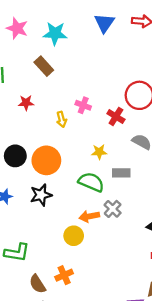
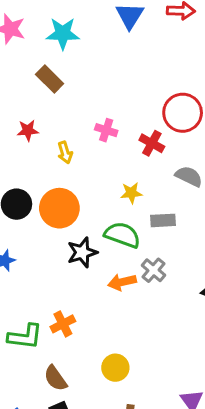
yellow arrow: (61, 119) -> (65, 152), moved
black star: (41, 195) -> (82, 252), moved
yellow circle: (74, 236) -> (115, 368), moved
orange cross: (64, 275) -> (63, 324), moved

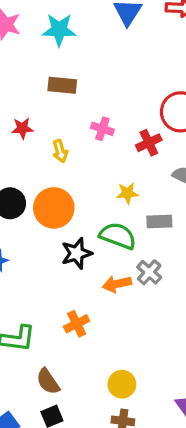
brown rectangle: (50, 79) -> (62, 85), moved, turned -40
red cross: (152, 143) -> (149, 143), turned 35
orange cross: (63, 324) -> (77, 324), moved
yellow circle: (115, 368) -> (122, 384), moved

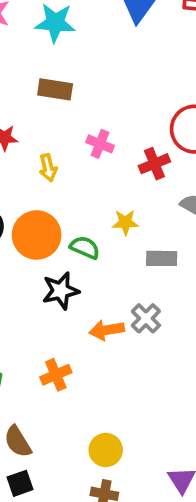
green semicircle: (118, 236) -> (85, 248), moved, size x0.7

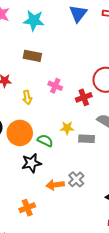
gray rectangle: (162, 258) -> (87, 139), moved

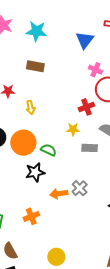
blue triangle: (78, 14) -> (85, 40), moved
pink cross: (55, 86) -> (95, 70), moved
yellow star: (67, 128) -> (73, 129), moved

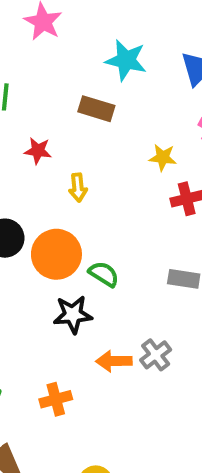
cyan star: (36, 31) -> (126, 60), moved
yellow star: (73, 129) -> (163, 157), moved

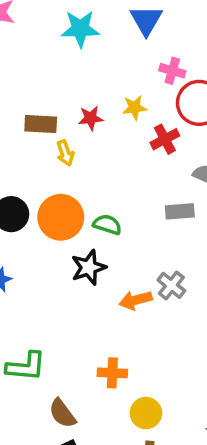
brown rectangle: (96, 109) -> (41, 124), moved
red star: (38, 151) -> (91, 118), moved
orange cross: (56, 399) -> (112, 373), moved, turned 32

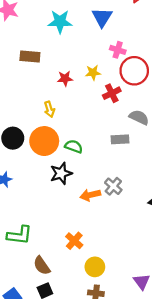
brown rectangle: (41, 124) -> (30, 57), moved
yellow arrow: (65, 153) -> (49, 109), moved
orange cross: (112, 373) -> (74, 241), turned 36

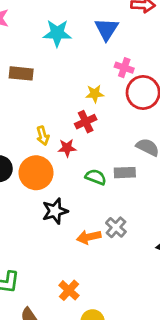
red star: (65, 78) -> (67, 148), moved
red cross: (112, 93) -> (86, 122), moved
green semicircle: (74, 146) -> (96, 177), moved

